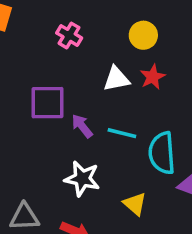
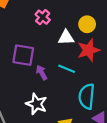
red star: (153, 77) -> (88, 50), size x1.5
white triangle: (116, 79) -> (66, 38), moved
cyan line: (122, 133) -> (67, 69), moved

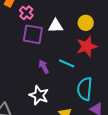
pink cross: (43, 17) -> (26, 13), moved
white triangle: (66, 38) -> (56, 26), moved
purple square: (23, 55) -> (33, 34), moved

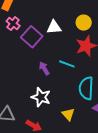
pink cross: (26, 13) -> (13, 24), moved
purple square: (33, 34) -> (32, 37), turned 35

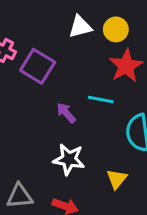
white triangle: (54, 27) -> (80, 27), moved
yellow triangle: (68, 114) -> (117, 179), turned 32

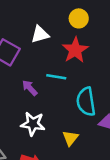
white triangle: (80, 27) -> (40, 34), moved
yellow circle: (116, 29) -> (79, 18), moved

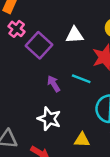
yellow triangle: (70, 138) -> (82, 140), turned 42

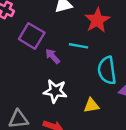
purple square: (39, 45) -> (32, 36), moved

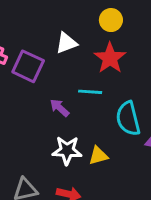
purple square: (32, 36) -> (28, 66), moved
yellow triangle: (91, 105) -> (98, 156), moved

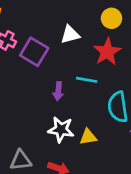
purple arrow: (60, 108) -> (58, 91), turned -132

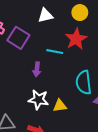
white triangle: (70, 35) -> (45, 15), moved
cyan line: (87, 80) -> (55, 52), moved

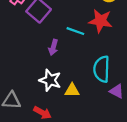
red star: (76, 39) -> (100, 21), turned 30

